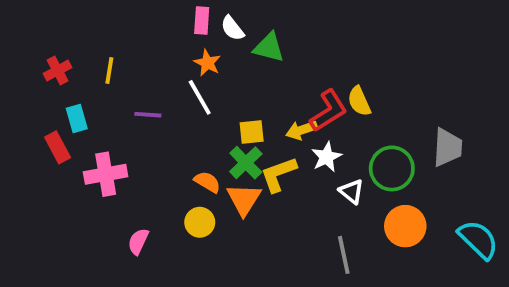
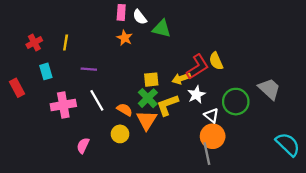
white line: (200, 97) -> (97, 100), moved
red rectangle: (58, 147) -> (17, 88), moved
gray trapezoid: (448, 147) -> (269, 89), turned -50
orange circle: (405, 226) -> (213, 136), moved

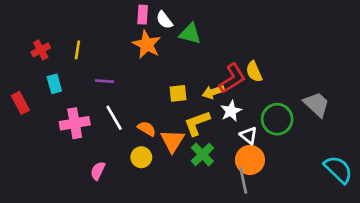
orange star: (125, 38) -> (147, 44), size x1.5
green cross: (148, 98) -> (202, 154), moved

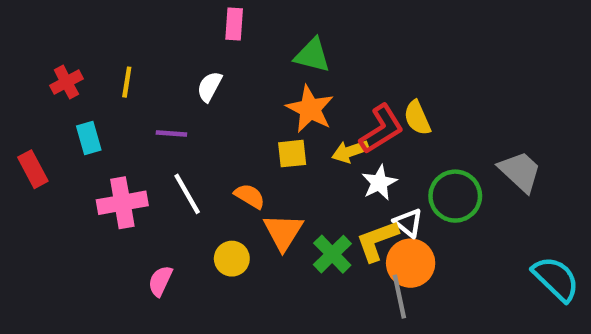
white semicircle: (164, 20) -> (209, 87), moved, turned 66
orange star: (147, 44) -> (310, 109), moved
yellow L-shape: (197, 123) -> (377, 241), moved
orange semicircle: (147, 129) -> (250, 196), moved

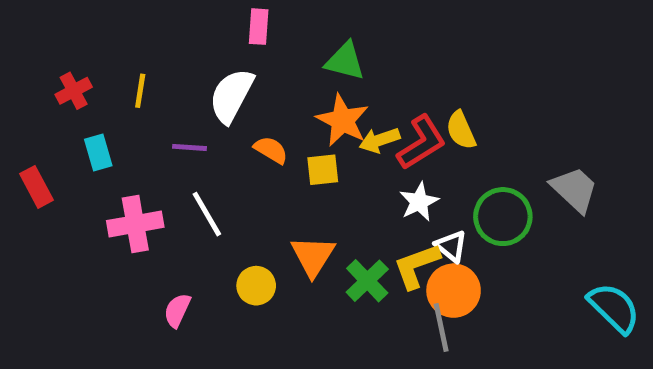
white semicircle: (209, 87) -> (231, 96), size x1.6
yellow arrow: (350, 151) -> (380, 140), moved
orange semicircle: (250, 196) -> (271, 150), moved

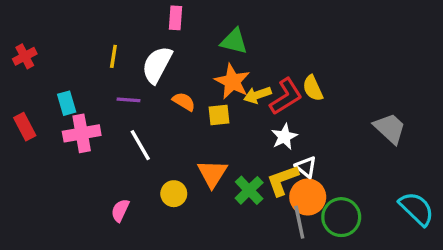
red cross: (74, 91) -> (25, 56), moved
yellow line: (140, 91) -> (113, 56), moved
green circle: (503, 217) -> (341, 217), moved
pink cross: (135, 224) -> (82, 133), moved

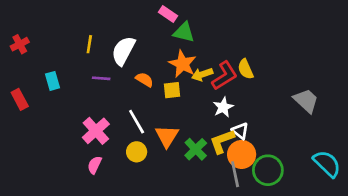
pink rectangle: (175, 18) -> (168, 14), moved, turned -60
pink cross: (82, 133) -> (96, 131), moved, turned -32
white line: (140, 145) -> (137, 122), moved

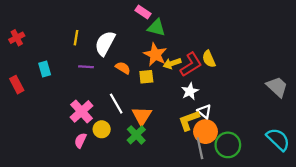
gray trapezoid: (306, 101) -> (277, 87), moved
green cross: (196, 149) -> (136, 135), moved
yellow circle: (137, 152) -> (102, 129), moved

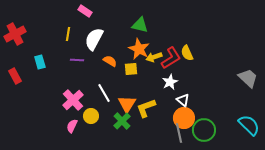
pink rectangle: (143, 12) -> (85, 11), moved
red cross: (17, 38) -> (15, 34), size x1.5
yellow L-shape: (189, 120) -> (146, 108), moved

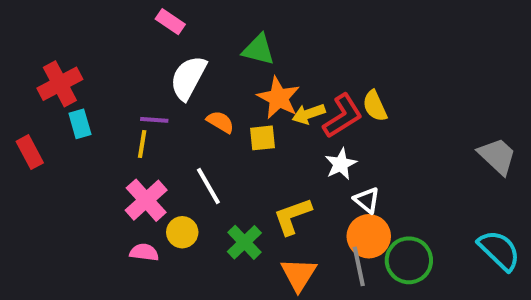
green triangle: (140, 25) -> (258, 50), moved
red cross: (15, 34) -> (60, 84), moved
yellow line: (68, 34) -> (142, 144), moved
orange triangle: (127, 104) -> (299, 274), moved
pink semicircle: (72, 126) -> (144, 252), turned 72

